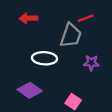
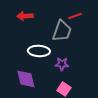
purple star: (91, 63) -> (62, 64), moved
purple diamond: (30, 90) -> (26, 79), turned 40

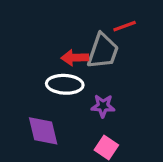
red arrow: (25, 16) -> (75, 58), moved

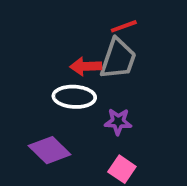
red line: (125, 26) -> (124, 26), moved
purple diamond: (43, 131) -> (50, 150), turned -32

